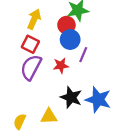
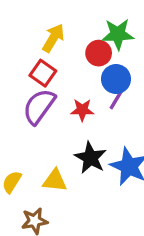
blue circle: (70, 40) -> (116, 79), moved

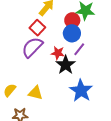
blue circle: (116, 79) -> (72, 33), moved
black star: (90, 158) -> (66, 65), moved

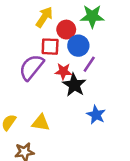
red circle: (72, 20) -> (66, 30), moved
red square: (37, 28) -> (50, 47), moved, turned -35
blue star: (81, 91) -> (96, 115), size x0.7

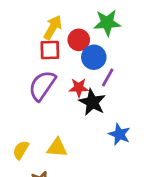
red square: (50, 47) -> (50, 50), moved

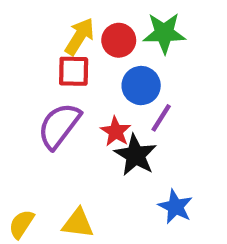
red circle: (79, 40) -> (119, 40), moved
red star: (79, 88) -> (116, 131), turned 30

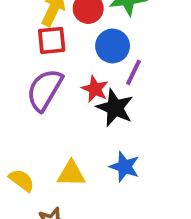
blue star: (175, 207) -> (125, 167), moved
yellow semicircle: (21, 224) -> (22, 180), turned 100

